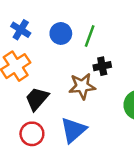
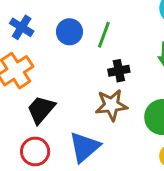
brown star: (82, 86) -> (111, 105), moved

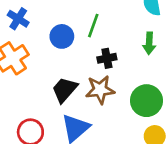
blue circle: (69, 32) -> (62, 36), moved
black trapezoid: (41, 110) -> (65, 90), moved

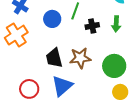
black cross: (107, 58) -> (92, 26), moved
black trapezoid: (65, 90) -> (54, 58), turned -55

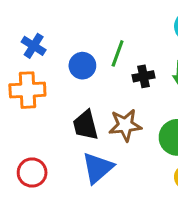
orange cross: (16, 35) -> (27, 90), turned 30
red circle: (29, 89) -> (32, 172), moved

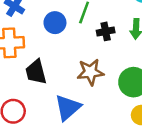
black trapezoid: (85, 125) -> (36, 72), moved

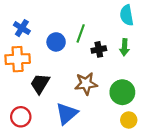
black trapezoid: (36, 72) -> (40, 84), turned 45

